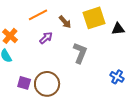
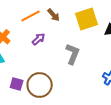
brown arrow: (65, 22) -> (54, 15), moved

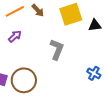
purple arrow: (39, 39) -> (15, 36), moved

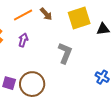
purple arrow: (15, 36) -> (23, 40), turned -32

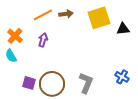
brown arrow: (46, 14) -> (66, 14), turned -56
gray L-shape: (65, 53) -> (86, 83), moved

